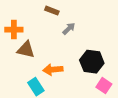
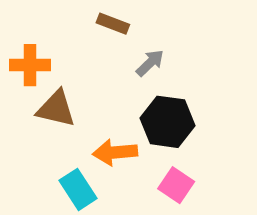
black hexagon: (92, 62) -> (167, 122), moved
pink square: (104, 86) -> (176, 185), moved

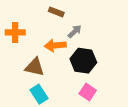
brown triangle: (56, 109) -> (35, 67), moved
orange arrow: (115, 152) -> (55, 45), moved

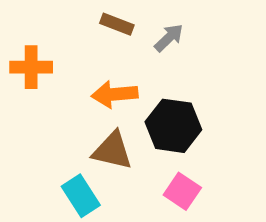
gray arrow: (75, 31) -> (169, 38), moved
brown triangle: (35, 67) -> (112, 151), moved

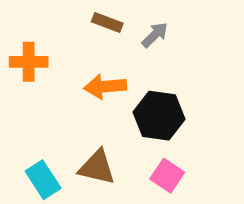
brown triangle: (112, 151) -> (97, 167), moved
cyan rectangle: (81, 196) -> (43, 180), moved

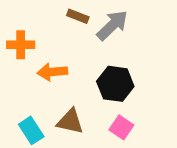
gray arrow: (155, 35) -> (112, 25), size x1.6
orange arrow: (105, 87) -> (52, 72), moved

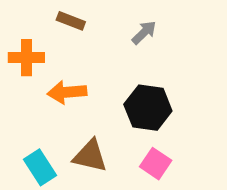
brown rectangle: (78, 16) -> (71, 21), moved
gray arrow: (112, 25) -> (144, 32), size x0.6

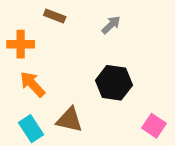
orange arrow: (67, 92) -> (32, 84), moved, turned 52
pink square: (156, 164) -> (154, 126), moved

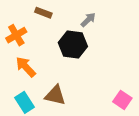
orange cross: (21, 44) -> (16, 35), turned -30
black hexagon: (114, 83) -> (73, 45), moved

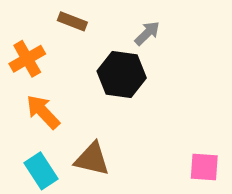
pink square: (122, 100) -> (204, 167), turned -30

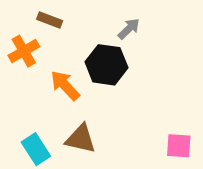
brown rectangle: (72, 21) -> (50, 20), moved
orange arrow: (43, 112) -> (65, 85), moved

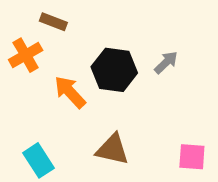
gray arrow: (129, 29) -> (166, 62), moved
brown triangle: (81, 139) -> (112, 149), moved

